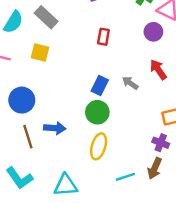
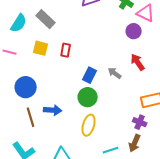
red rectangle: (103, 37) -> (66, 50), moved

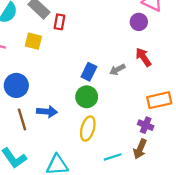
red rectangle: (66, 50) -> (59, 22), moved
gray arrow: (115, 73) -> (117, 70), turned -64

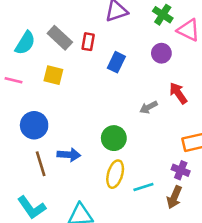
red rectangle: (59, 22) -> (88, 42), moved
purple circle: (139, 22) -> (161, 53), moved
blue rectangle: (89, 72) -> (116, 62), moved
cyan line: (113, 157) -> (143, 187), moved

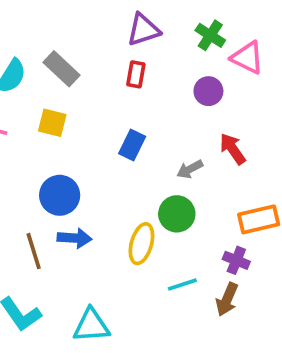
red rectangle: (88, 42) -> (136, 74), moved
blue rectangle: (116, 62) -> (132, 145), moved
blue circle: (34, 125) -> (60, 195), moved
green circle: (114, 138) -> (177, 214), moved
yellow ellipse: (115, 174) -> (141, 244), moved

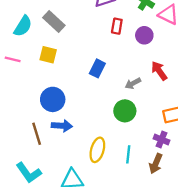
red rectangle: (136, 74) -> (117, 26), moved
yellow ellipse: (141, 244) -> (97, 150), moved
cyan line: (182, 285) -> (128, 154), turned -66

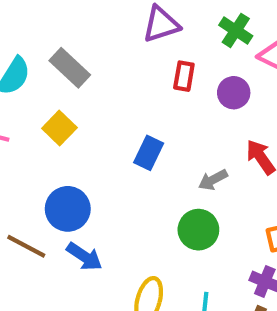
yellow square: (48, 55) -> (59, 128), turned 30
blue arrow: (62, 126) -> (84, 257), turned 30
brown line: (37, 134) -> (26, 246), moved, turned -45

